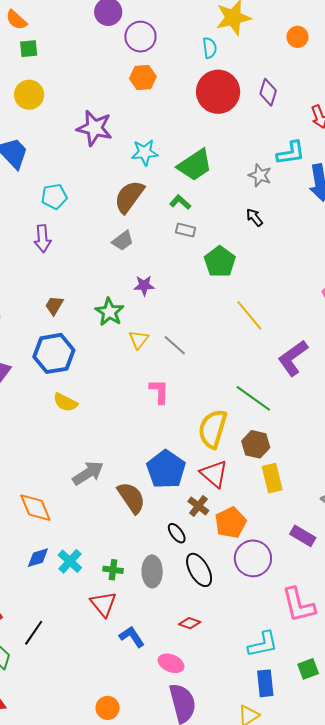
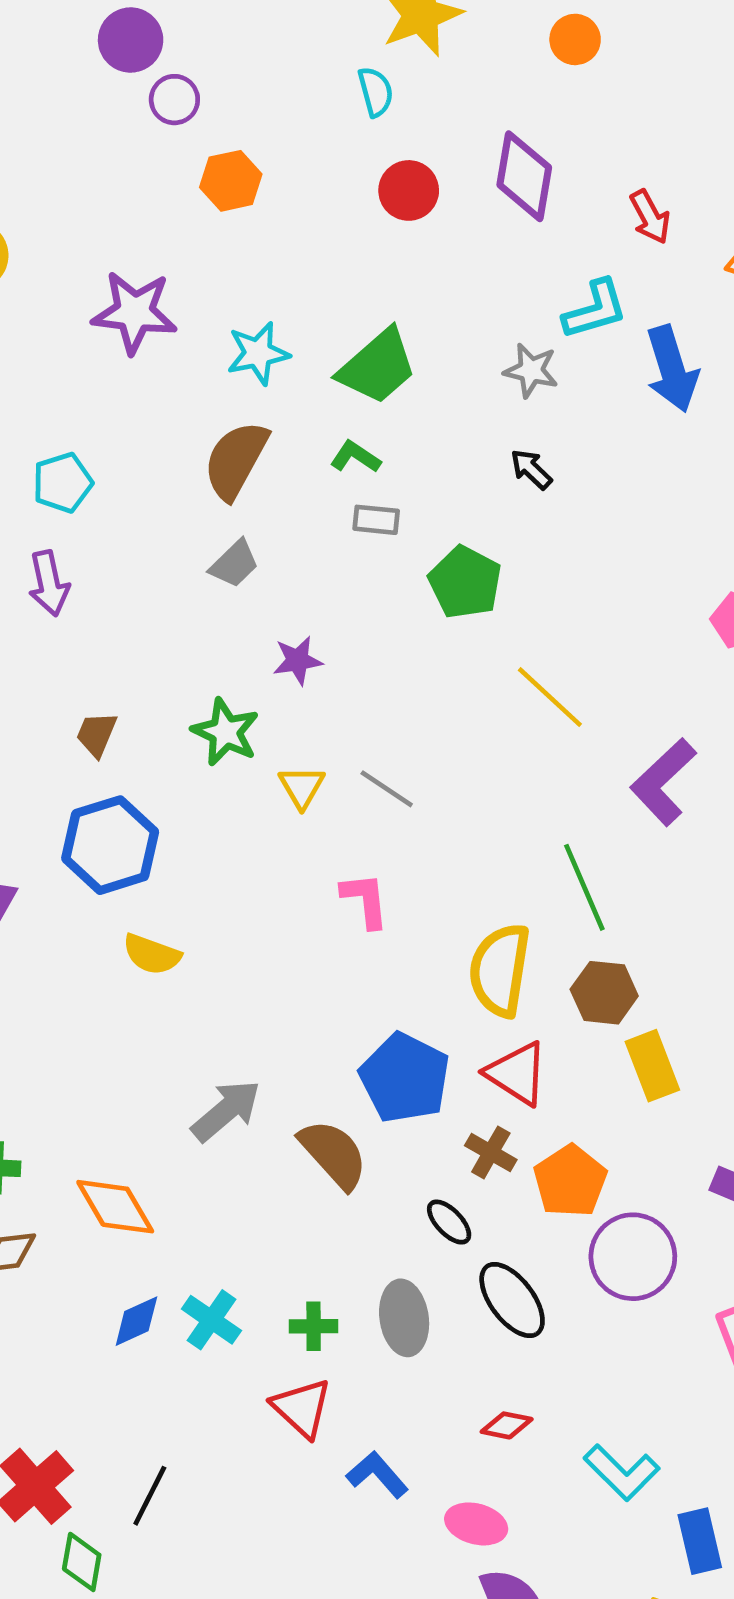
purple circle: (140, 37) -> (174, 100), moved, size x0.7
red circle: (218, 92) -> (409, 190), size x0.6
purple diamond: (268, 92) -> (524, 176), size x1.4
green line: (253, 398) -> (584, 887), turned 39
cyan L-shape: (263, 644) -> (622, 1472), moved, turned 64

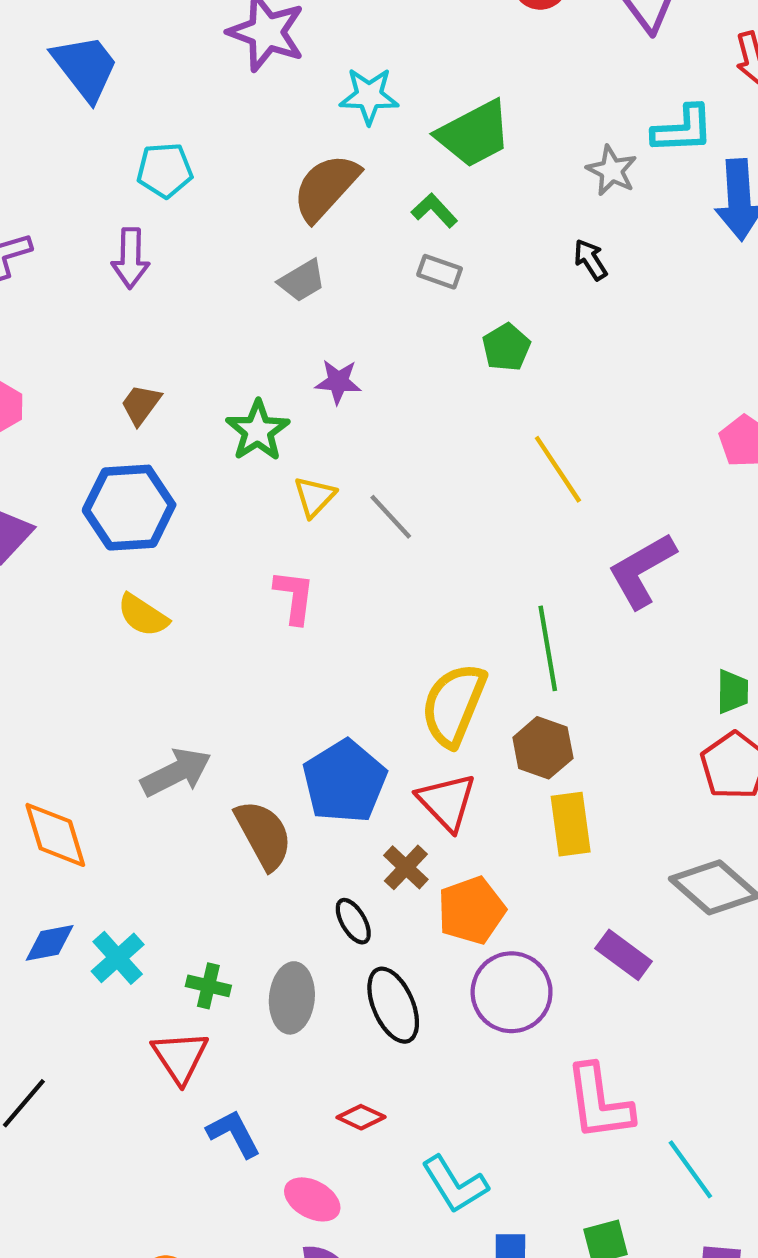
green pentagon: (465, 582) -> (506, 347), size x0.7
pink L-shape: (365, 900) -> (294, 597), moved

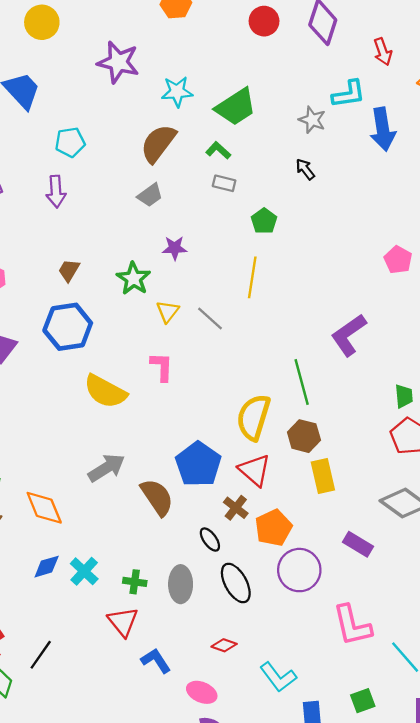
yellow line: (558, 469) -> (252, 277), moved, turned 48
yellow semicircle: (143, 615) -> (105, 391), moved, size x1.5

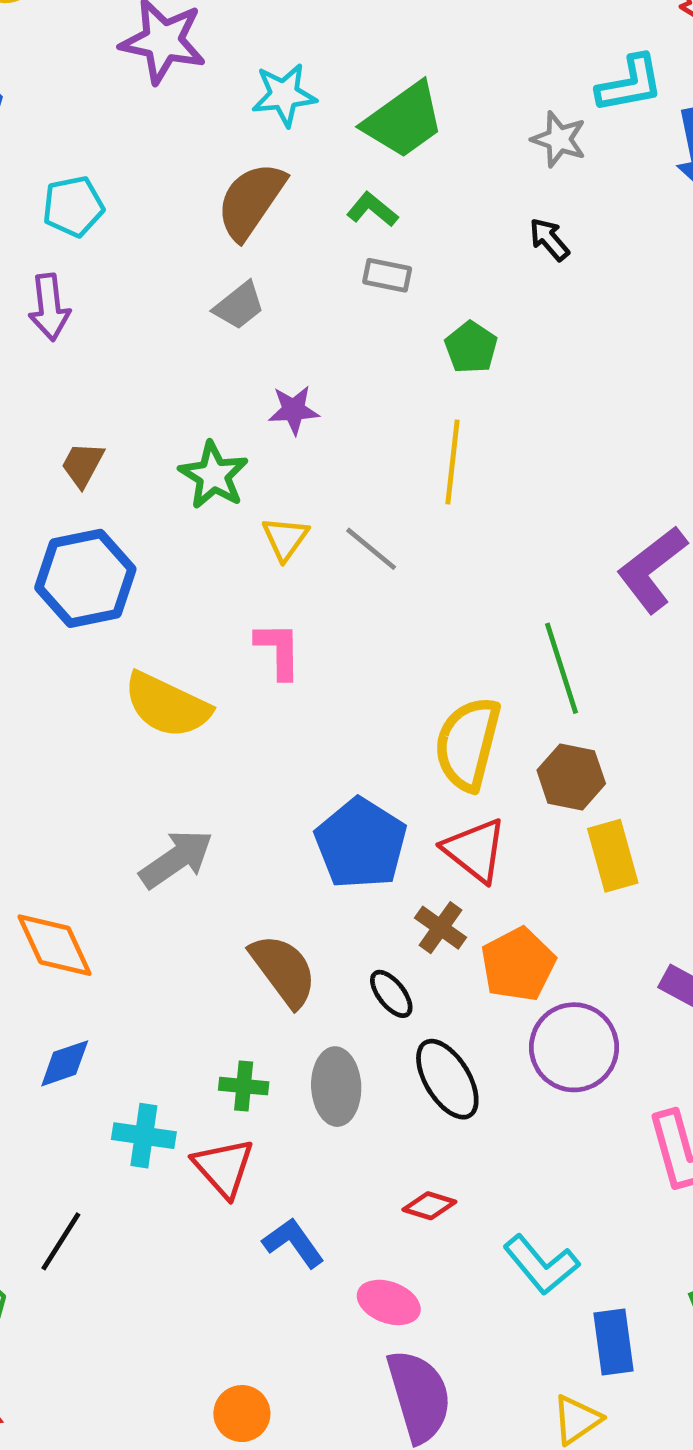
brown semicircle: (157, 497) -> (283, 970), moved
cyan cross: (84, 571) -> (144, 1136), moved, turned -32

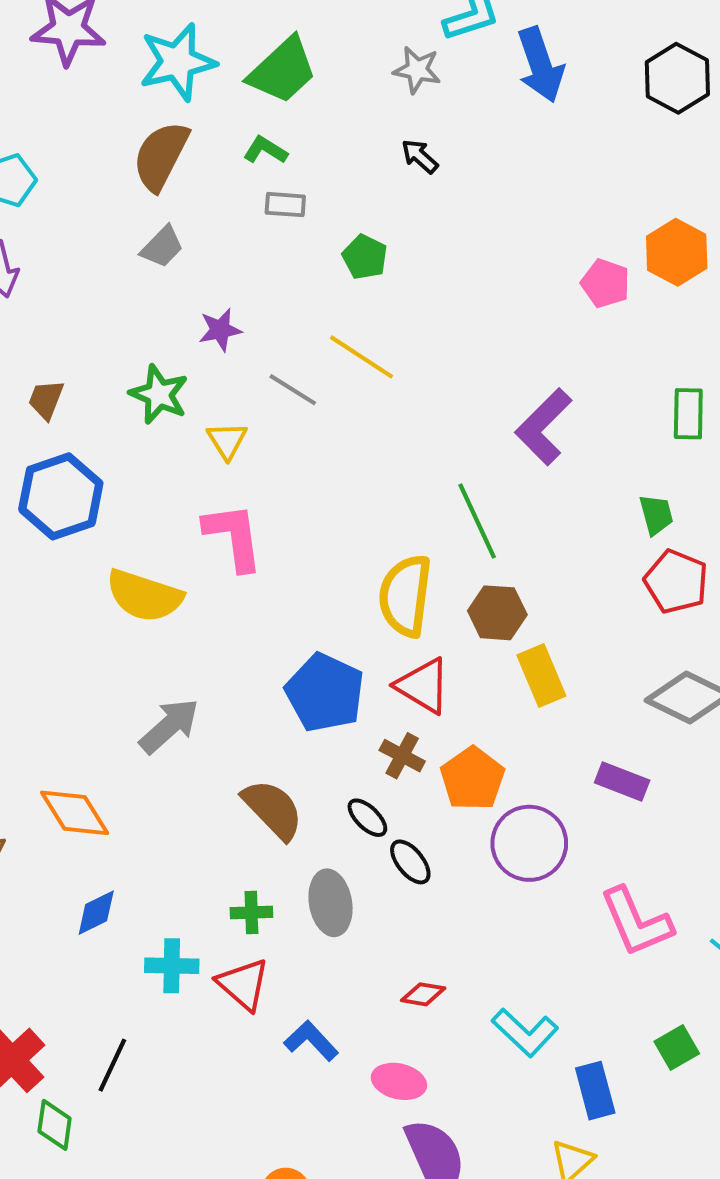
cyan star: (284, 95) -> (178, 62), size x1.4
yellow line: (453, 462) -> (362, 357), turned -56
gray line: (371, 549) -> (293, 390), moved
pink L-shape: (278, 650) -> (233, 537), size x1.4
black ellipse: (447, 1079) -> (410, 862), moved, size x0.7

